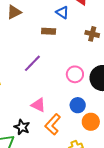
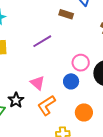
blue circle: (78, 105) -> (71, 81), moved

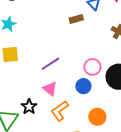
brown rectangle: (66, 14) -> (76, 19), turned -32
purple line: (42, 41) -> (51, 64), moved

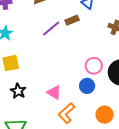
purple line: (51, 64) -> (51, 28), moved
black star: (29, 107) -> (18, 91), moved

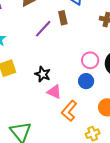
brown rectangle: (72, 20) -> (63, 18), turned -72
black star: (18, 91) -> (43, 74), moved

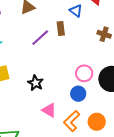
pink triangle: (54, 92) -> (49, 110), moved
orange L-shape: (69, 111) -> (72, 121), moved

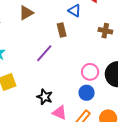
purple line: (40, 38) -> (44, 53), moved
black star: (36, 83) -> (45, 97), moved

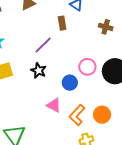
blue circle: (87, 93) -> (70, 83), moved
black star: (45, 97) -> (39, 71), moved

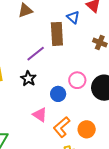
brown rectangle: (62, 23) -> (57, 34), size x1.6

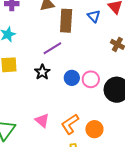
brown rectangle: (57, 34) -> (66, 21), moved
blue circle: (58, 94) -> (72, 78), moved
pink triangle: (40, 115) -> (42, 120), moved

